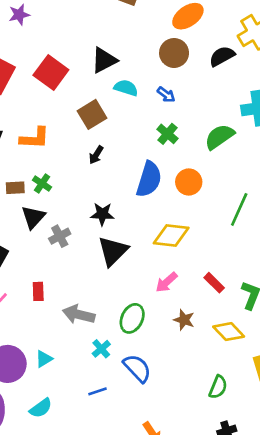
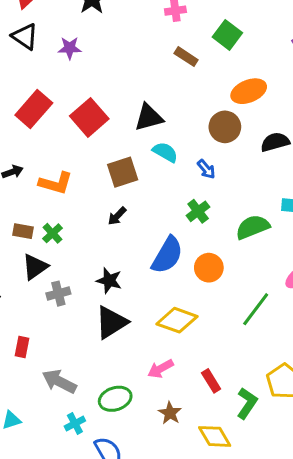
green ellipse: (132, 318) -> (115, 399), turned 32

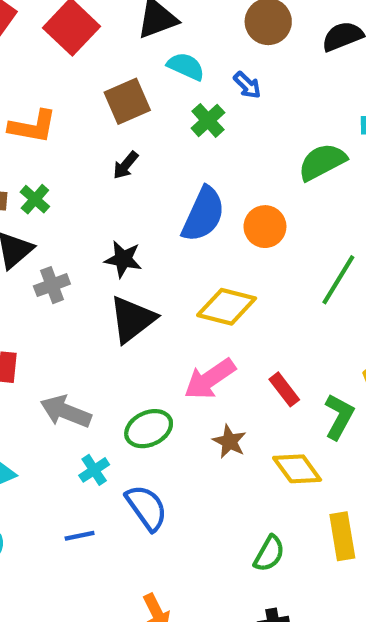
green cross: (198, 211) -> (208, 120), moved
pink arrow: (161, 369) -> (210, 379), size x1.4

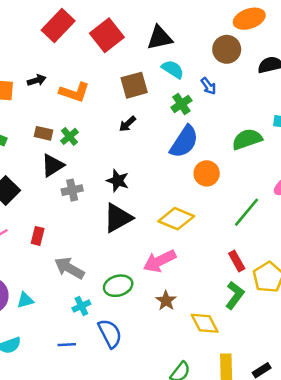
blue semicircle: (203, 214) -> (184, 142), moved
red rectangle: (284, 389) -> (237, 261), moved

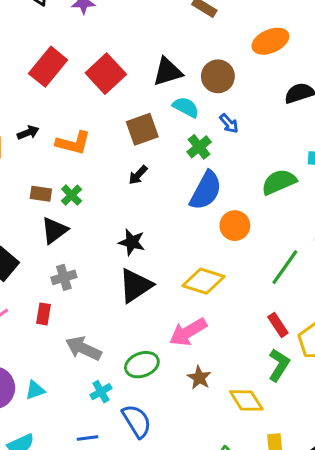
brown circle: (227, 49) -> (218, 76), moved
gray cross: (72, 190) -> (64, 277), moved

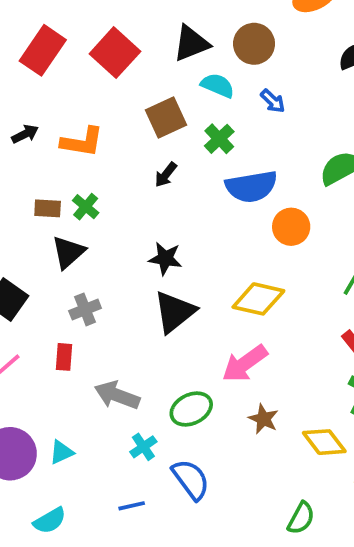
green cross: (199, 147) -> (219, 139), moved
blue semicircle: (206, 191) -> (251, 187), turned 57

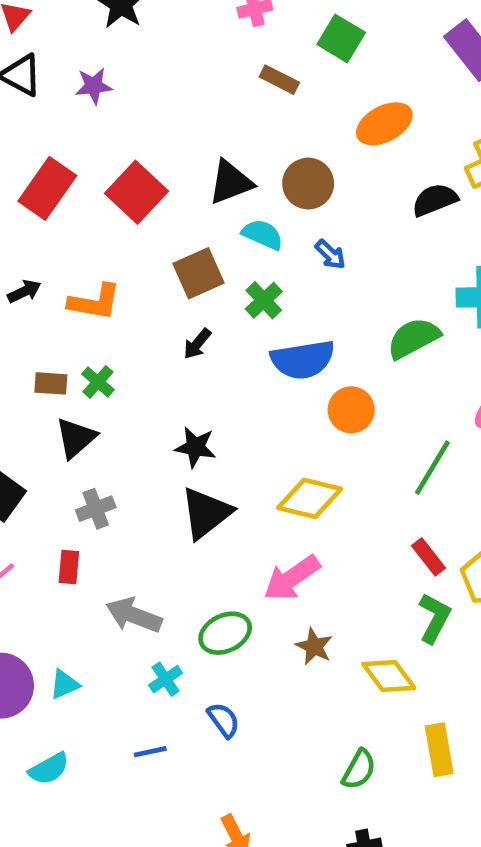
blue semicircle: (191, 479) -> (224, 720), size x0.7

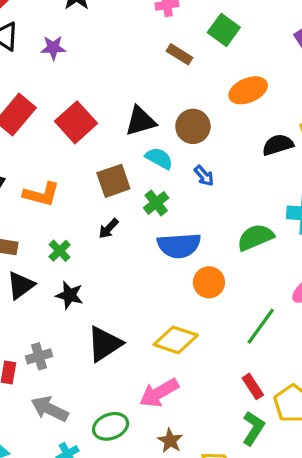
green cross: (98, 382) -> (60, 251), moved
black star: (195, 447) -> (69, 295), moved
gray cross: (96, 509) -> (39, 356), moved

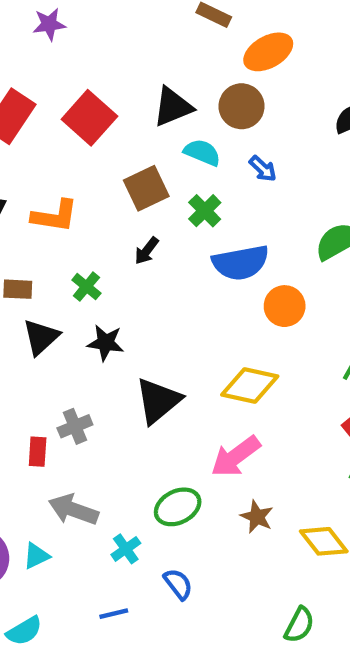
orange ellipse: (248, 90) -> (268, 52), moved
gray arrow: (50, 409) -> (73, 510), moved

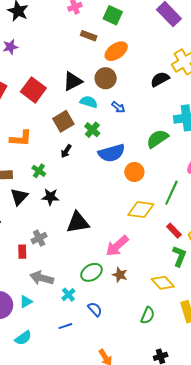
yellow diamond: (250, 386) -> (141, 210), moved
black triangle: (158, 401) -> (78, 222), turned 35
brown star: (257, 517) -> (120, 275), moved
green semicircle: (299, 625) -> (148, 315), moved

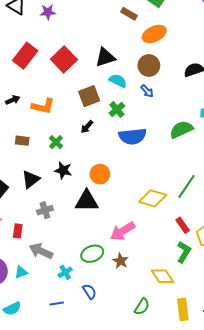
brown circle: (106, 78) -> (149, 66), moved
orange circle: (134, 172) -> (100, 174), moved
black triangle: (19, 197) -> (31, 179), moved
red rectangle: (22, 252) -> (18, 231), moved

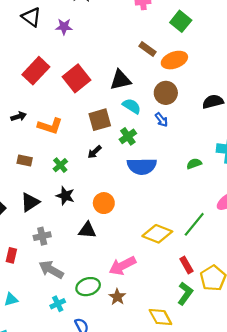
brown rectangle: (129, 14) -> (148, 49), moved
green semicircle: (181, 130) -> (194, 164), size x0.6
black triangle: (87, 201) -> (87, 230), size x0.7
gray arrow: (41, 251) -> (51, 270), moved

